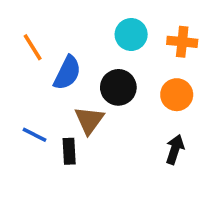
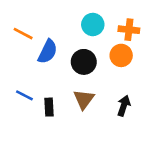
orange line: (33, 47) -> (23, 34), turned -30
orange circle: (177, 95) -> (121, 55), moved
brown triangle: (89, 120) -> (84, 99), moved

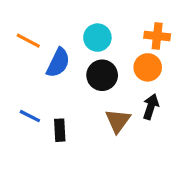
cyan circle: (93, 24) -> (97, 38), moved
brown triangle: (84, 99) -> (118, 121), moved
black arrow: (124, 106) -> (151, 107), moved

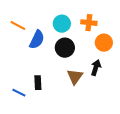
orange cross: (157, 36) -> (89, 23), moved
orange circle: (148, 67) -> (104, 43), moved
blue line: (30, 116) -> (19, 93), moved

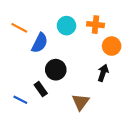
black circle: (65, 48) -> (56, 70), moved
brown triangle: (75, 77) -> (80, 102), moved
black rectangle: (38, 83) -> (41, 89), turned -32

